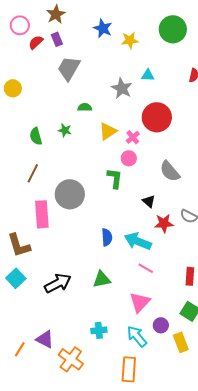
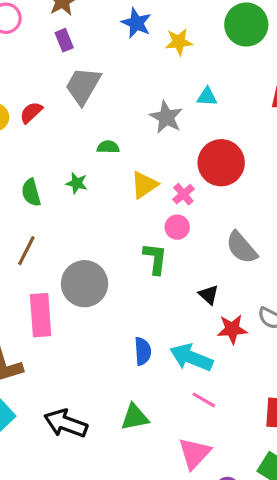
red semicircle: (36, 42) -> (31, 112), moved
black arrow: (58, 283) -> (66, 423), turned -132

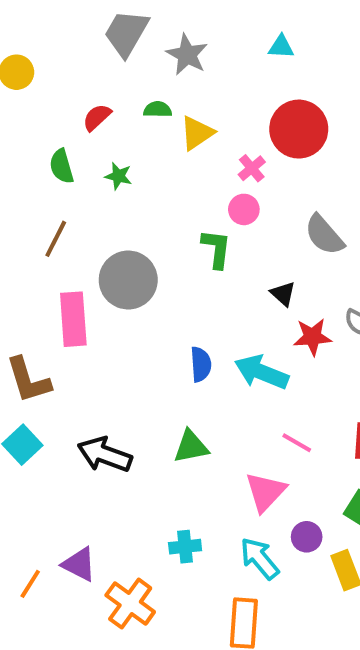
red semicircle: (31, 112) -> (97, 117), moved
gray star: (166, 117) -> (187, 55), moved
green star: (77, 183) -> (118, 176), moved
yellow triangle: (144, 185) -> (197, 133), moved
pink line: (204, 400) -> (297, 443), moved

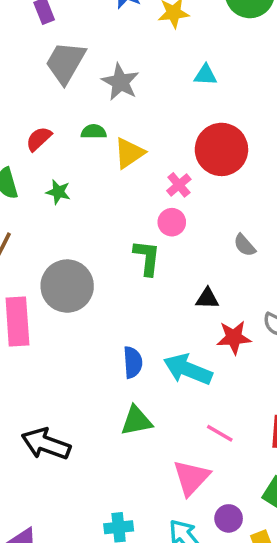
gray semicircle: (324, 235) -> (245, 245), size x0.6
black triangle: (283, 294) -> (207, 298), turned -40
green triangle: (191, 447) -> (136, 421), moved

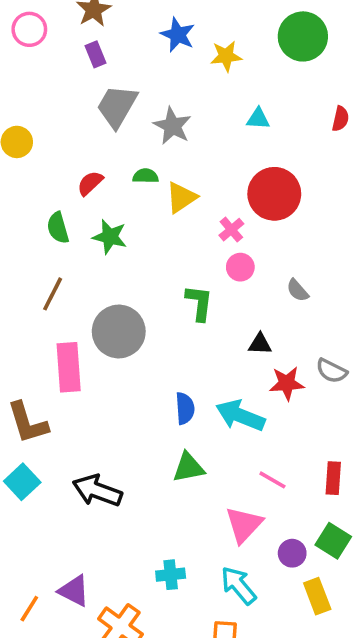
green star: (58, 192) -> (110, 237), size x1.4
pink circle: (172, 222) -> (240, 267), moved
purple circle: (229, 518) -> (292, 553), moved

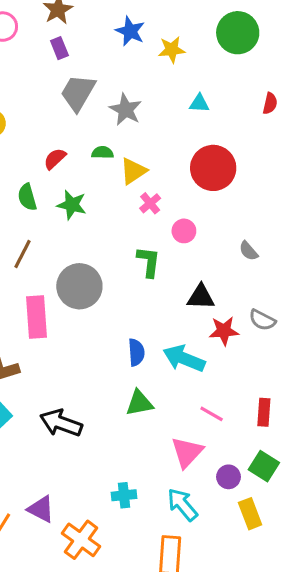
pink cross: (231, 230) -> (150, 203), moved
gray semicircle: (298, 290) -> (248, 251), moved
black triangle: (260, 344) -> (201, 297), size x1.4

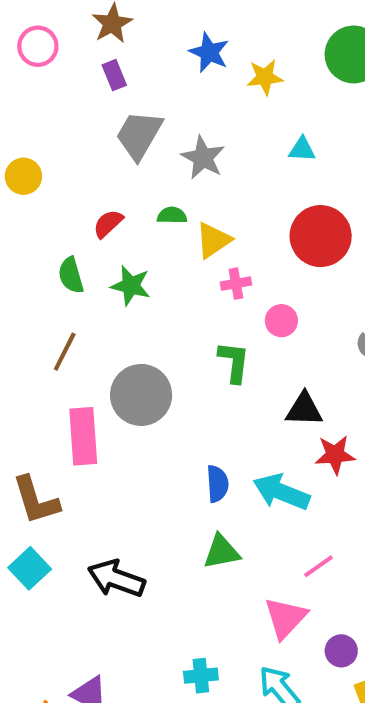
pink cross: (150, 203) -> (236, 284), turned 30
pink line: (212, 414) -> (319, 566), turned -65

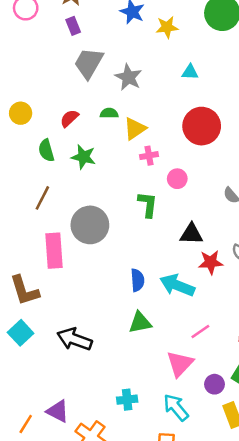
yellow circle: (23, 176) -> (21, 113), moved

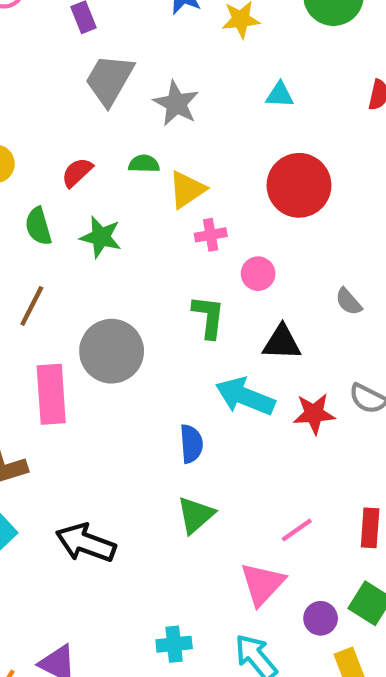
black triangle: (191, 234) -> (282, 343), moved
cyan arrow: (177, 285) -> (245, 396), moved
green triangle: (140, 323) -> (196, 515), turned -30

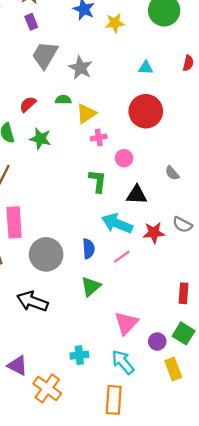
cyan triangle: (280, 95) -> (146, 68), moved
gray circle: (112, 351) -> (46, 254), moved
pink line: (297, 530) -> (122, 257), moved

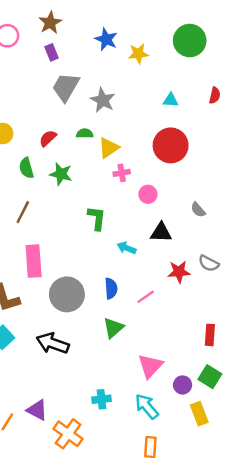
green L-shape: (98, 181) -> (97, 218), moved
cyan arrow: (117, 223) -> (126, 248), moved, size x0.6
orange rectangle: (114, 400) -> (150, 447), moved, size x0.7

